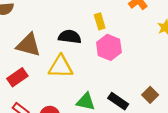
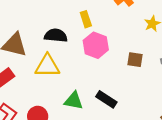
brown square: (150, 95) -> (135, 60), moved, turned -35

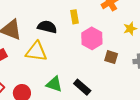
pink hexagon: (96, 45) -> (92, 38), moved

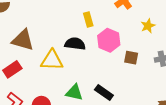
black semicircle: (47, 27) -> (75, 44), moved

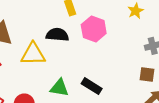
brown square: (131, 58) -> (147, 74), moved

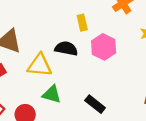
green triangle: (59, 88) -> (52, 94), moved

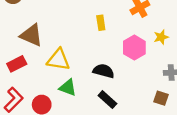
pink hexagon: (104, 47) -> (134, 48), moved
black semicircle: (66, 49) -> (104, 71), moved

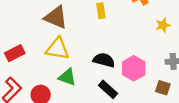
brown triangle: (31, 35) -> (56, 17), moved
pink hexagon: (134, 48) -> (134, 68), moved

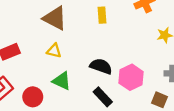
yellow triangle: (58, 49) -> (54, 51), size x0.6

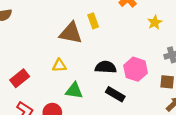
brown triangle: (55, 18) -> (71, 33), moved

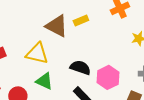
yellow rectangle: (93, 21) -> (81, 21), turned 72
yellow triangle: (59, 66) -> (37, 54), size x1.6

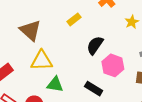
brown triangle: (57, 26) -> (30, 30), moved, turned 30
black semicircle: (80, 68) -> (95, 45), moved, turned -60

